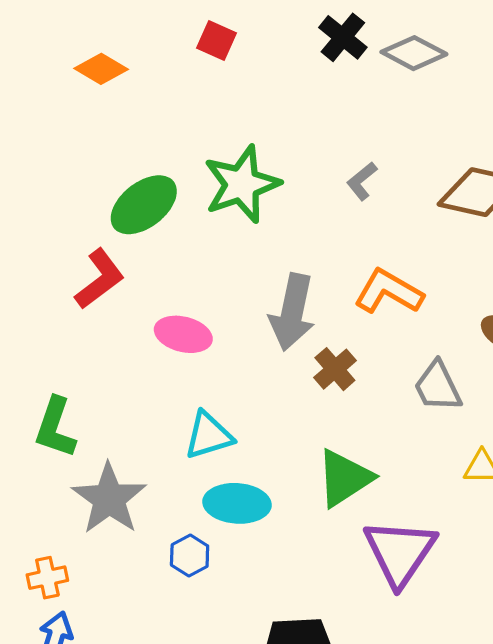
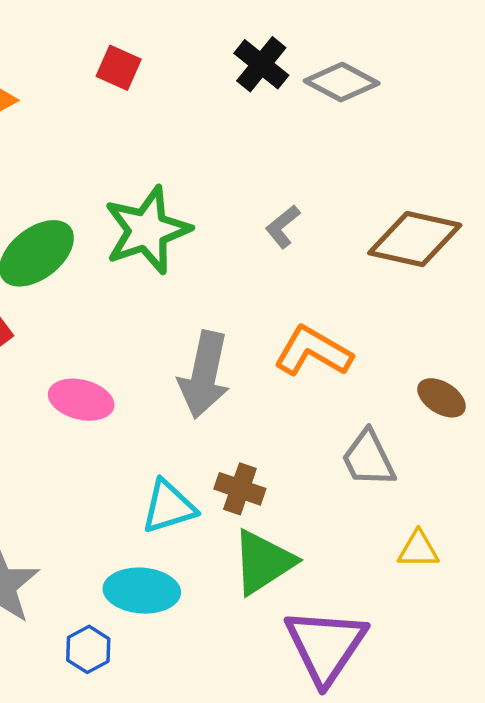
brown cross: (335, 369) -> (240, 489), moved, turned -30
cyan triangle: (209, 435) -> (169, 507), moved

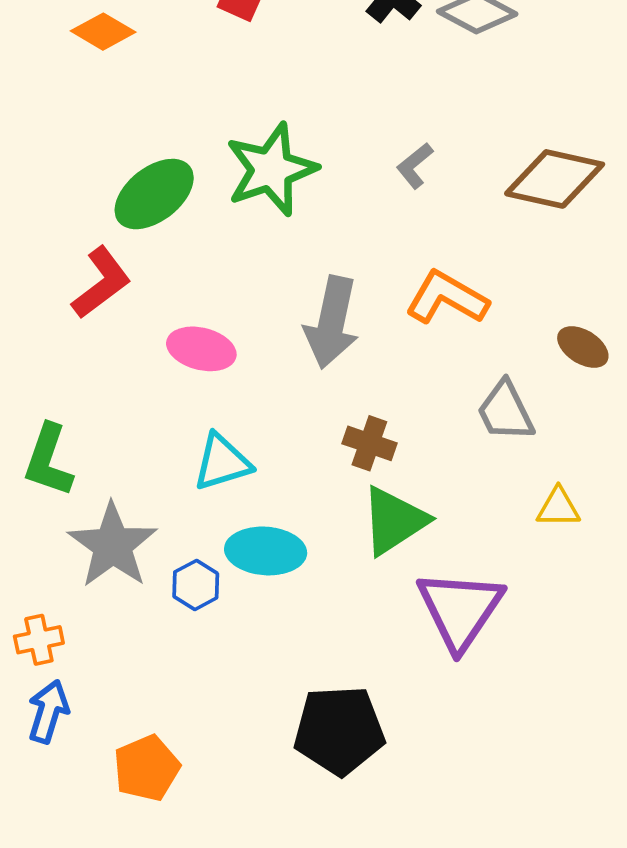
cyan triangle: (169, 507) -> (222, 462), moved
blue hexagon: (88, 649) -> (196, 585), moved

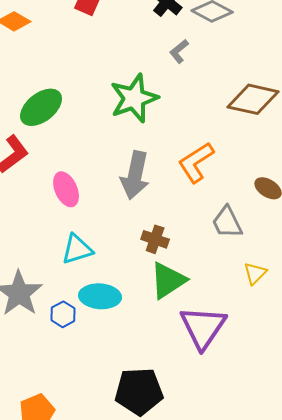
gray L-shape: (415, 166) -> (179, 51), moved
green star: (271, 169) -> (134, 98), moved
orange L-shape: (447, 298) -> (196, 162), turned -63
pink ellipse: (201, 349) -> (66, 189), turned 52
yellow triangle: (558, 508) -> (255, 273), turned -45

